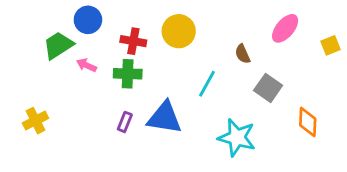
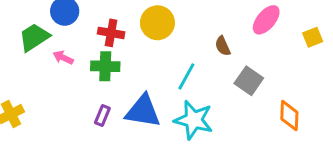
cyan star: (237, 138) -> (194, 120), moved

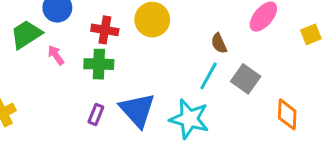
pink arrow: (63, 58) -> (56, 55), turned 30
cyan line: (186, 76) -> (209, 76), moved
blue triangle: (143, 111) -> (137, 110), turned 39

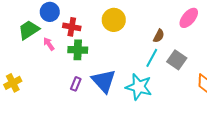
red cross: (105, 30) -> (72, 27), moved
brown semicircle: (219, 43) -> (159, 36), turned -128

